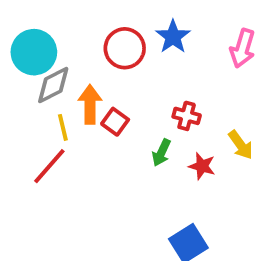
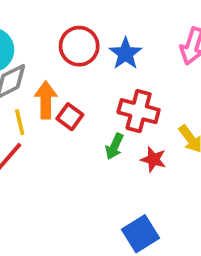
blue star: (173, 37) -> (126, 54), moved
red cross: (187, 116) -> (139, 111), size x1.5

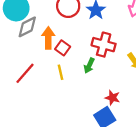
yellow line: (20, 122) -> (60, 72), moved
red star: (153, 159) -> (112, 98), moved

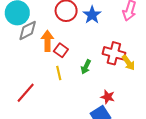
red cross: (104, 45) -> (114, 53), moved
red line: (25, 73) -> (26, 93), moved

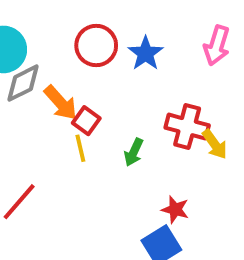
orange arrow: (47, 41) -> (61, 103), turned 138
yellow line: (59, 73) -> (80, 148), moved

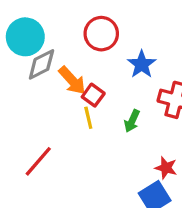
blue star: (146, 53) -> (142, 64), moved

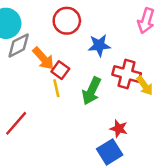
blue star: (142, 64) -> (99, 45), turned 30
green arrow: (132, 121) -> (91, 91), size x1.5

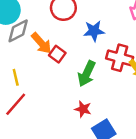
yellow line: (56, 88) -> (16, 77), moved
red star: (119, 129) -> (83, 109), moved

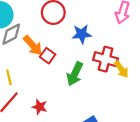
red star: (83, 109) -> (40, 107), moved

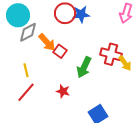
blue star: (82, 34) -> (81, 14), moved
red star: (40, 107) -> (63, 91), moved

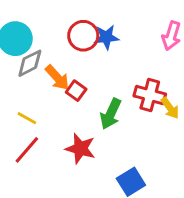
yellow line: (26, 70) -> (27, 118), turned -48
red star: (63, 91) -> (80, 149), size x1.5

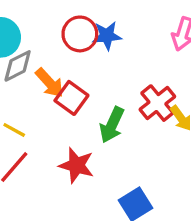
red square: (76, 91) -> (71, 98), size x1.4
red cross: (150, 95) -> (157, 103), turned 36

